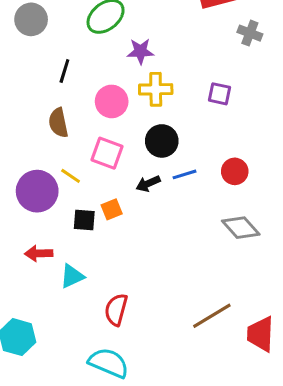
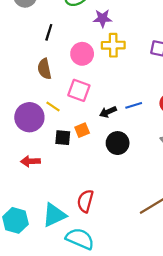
black circle: (162, 141) -> (118, 143), moved
cyan triangle: (72, 276) -> (54, 215), moved, size x1.4

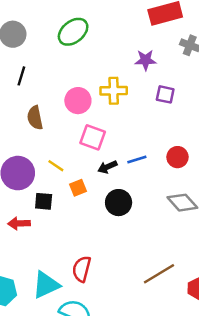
purple star: (103, 18) -> (146, 60), moved
black line: (49, 32) -> (21, 76), moved
pink square: (79, 90) -> (93, 137), moved
yellow line: (53, 106) -> (56, 166), moved
black square: (63, 138) -> (44, 201), moved

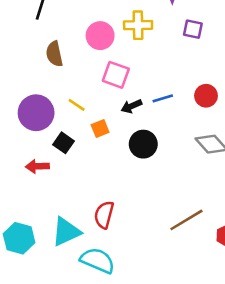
black square: (44, 201) -> (63, 143), turned 30

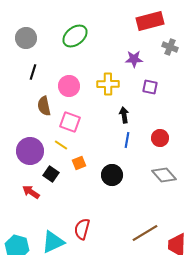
pink circle: (100, 36) -> (69, 86), moved
pink square: (116, 75) -> (70, 122), moved
blue line: (163, 98) -> (127, 140), turned -63
black arrow: (131, 106) -> (124, 115), moved, turned 105
red arrow: (37, 166) -> (31, 192), turned 36

